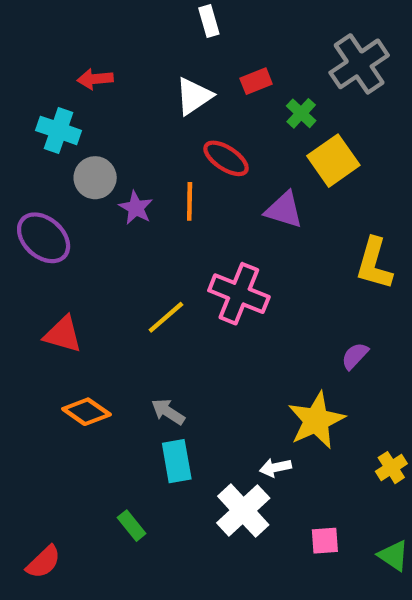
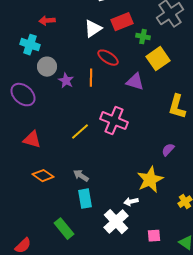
red rectangle: (256, 81) -> (122, 22), size x1.5
green cross: (301, 113) -> (143, 37), turned -32
green rectangle: (132, 526) -> (64, 229), size x1.5

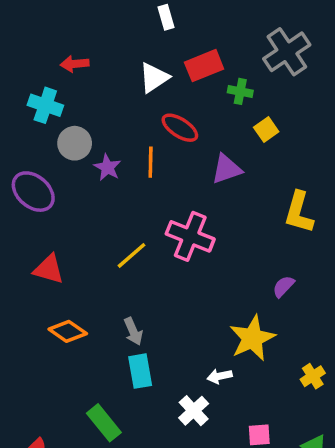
yellow square: (158, 59) -> (266, 129), size x0.6
purple triangle: (135, 82) -> (226, 169), turned -36
gray arrow: (81, 176) -> (133, 331), turned -147
white cross: (116, 222) -> (194, 411), size x0.7

